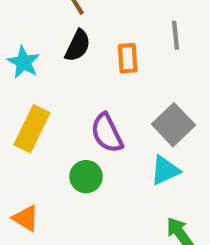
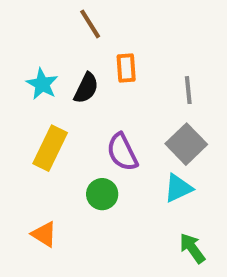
gray line: (175, 35) -> (188, 90), moved
black semicircle: (78, 46) -> (86, 88), moved
orange rectangle: (128, 58) -> (126, 68), moved

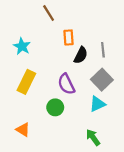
black semicircle: (86, 88) -> (81, 55), moved
green arrow: (192, 248) -> (93, 137), moved

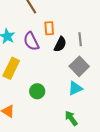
purple semicircle: (66, 84) -> (31, 41), moved

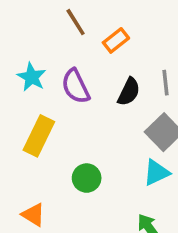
orange rectangle: (49, 28) -> (116, 40), moved, turned 56

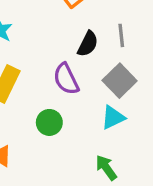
purple semicircle: (76, 86) -> (66, 79), moved

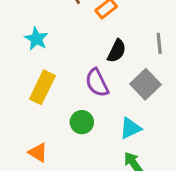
gray line: (121, 35) -> (159, 43), moved
cyan triangle: (113, 117) -> (130, 128), moved

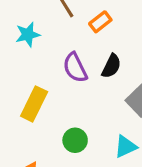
cyan star: (36, 39) -> (28, 34), moved, turned 30
purple semicircle: (97, 83) -> (75, 68), moved

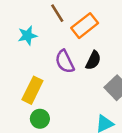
orange rectangle: (100, 22) -> (85, 26), size x1.5
green circle: (75, 140) -> (40, 119), moved

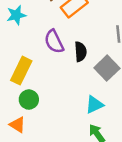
black semicircle: (93, 60) -> (81, 52), moved, turned -30

